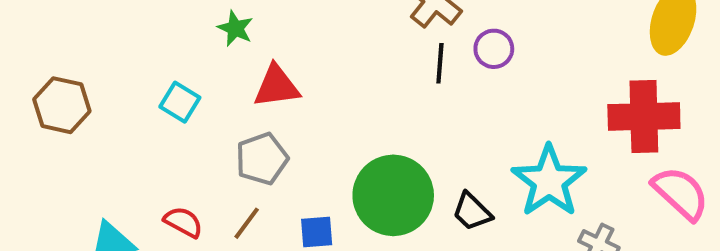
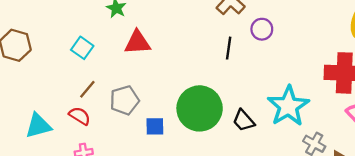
black line: (440, 63) -> (229, 48), moved
gray pentagon: (262, 159) -> (124, 100), moved
brown line: (247, 223) -> (87, 89), moved

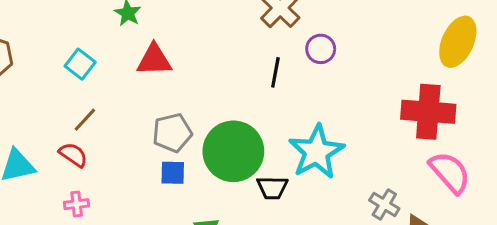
gray pentagon: (124, 100) -> (172, 133), moved
cyan star: (288, 106) -> (316, 152), moved
black trapezoid: (244, 121) -> (272, 188), moved, turned -50

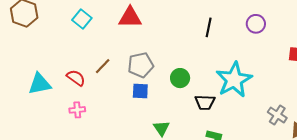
purple circle: (321, 49) -> (256, 24), moved
brown line: (85, 120) -> (103, 66), moved
green circle: (233, 151) -> (180, 78), size x0.5

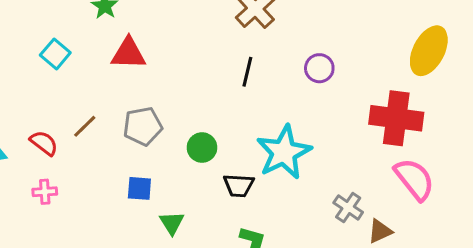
blue square: (140, 91) -> (139, 188), moved

